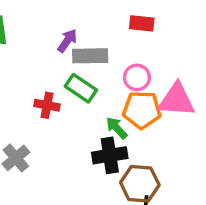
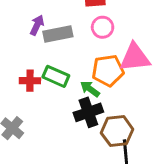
pink circle: (137, 77) -> (103, 27), moved
green rectangle: (81, 88) -> (56, 76), moved

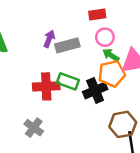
red cross: (30, 81) -> (46, 86), size x1.5
green arrow: (90, 89) -> (111, 55), moved
black cross: (88, 112) -> (95, 91), moved

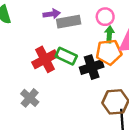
purple arrow: (49, 39) -> (52, 14), turned 56
green arrow: (111, 55) -> (109, 34), turned 56
red cross: (46, 86) -> (45, 59), turned -30

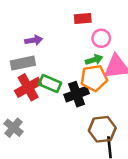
pink circle: (105, 17) -> (101, 38), moved
gray rectangle: (69, 22) -> (23, 63), moved
green arrow: (109, 34) -> (94, 60), turned 70

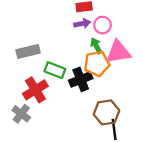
purple arrow: (34, 40) -> (82, 24), moved
green arrow: (94, 60) -> (96, 46), turned -98
red cross: (28, 87) -> (35, 90), moved

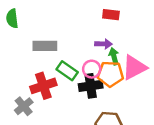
purple arrow: (82, 24) -> (103, 44), moved
pink circle: (103, 25) -> (92, 69), moved
pink triangle: (118, 52) -> (134, 67), turned -32

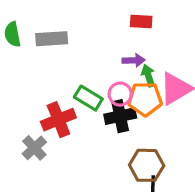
gray rectangle: (45, 46) -> (52, 39), moved

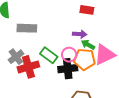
gray rectangle: (52, 39) -> (27, 28), moved
green arrow: (148, 76) -> (88, 45), turned -48
gray cross: (34, 148) -> (16, 57), moved

